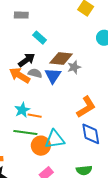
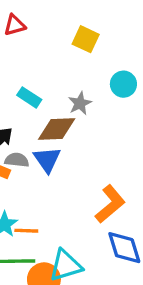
cyan rectangle: (40, 38) -> (29, 97), moved
gray star: (74, 67) -> (80, 103), moved

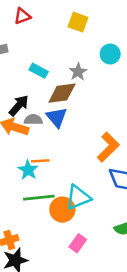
orange line: (26, 231) -> (40, 161), moved

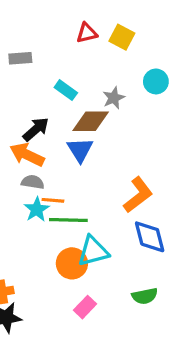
red triangle: (22, 16) -> (87, 33), moved
gray semicircle: (33, 120) -> (33, 182), moved
green line: (39, 198) -> (68, 220), moved

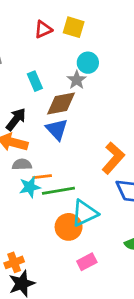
cyan circle: (156, 81) -> (88, 63), moved
cyan rectangle: (66, 90) -> (35, 81), turned 42
cyan star: (37, 209) -> (30, 187), turned 30
pink rectangle: (85, 307) -> (87, 262), turned 30

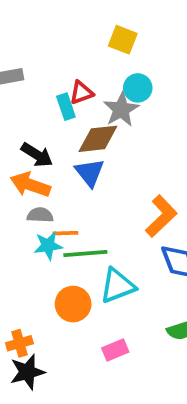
red triangle: (43, 29) -> (81, 93), moved
gray star: (77, 80) -> (121, 109), size x1.4
black arrow: (16, 119) -> (37, 155), turned 80
orange circle: (69, 227) -> (73, 304), moved

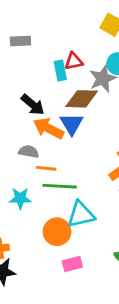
orange arrow: (30, 185) -> (48, 128), moved
cyan star: (48, 246) -> (20, 198), moved
orange circle: (73, 304) -> (57, 232), moved

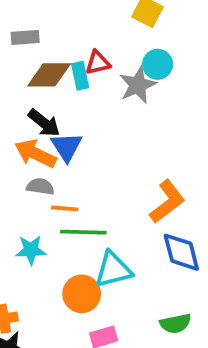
brown diamond: (82, 99) -> (49, 75), moved
blue triangle: (72, 124) -> (66, 147), moved
orange arrow: (48, 128) -> (35, 154), moved

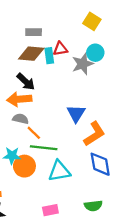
gray rectangle: (25, 37) -> (34, 32), moved
blue triangle: (66, 147) -> (76, 113), moved
orange arrow: (35, 154) -> (19, 99), turned -35
orange line: (65, 208) -> (34, 133), turned 35
orange circle: (82, 294) -> (24, 166), moved

